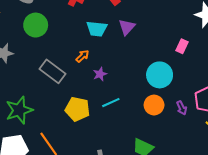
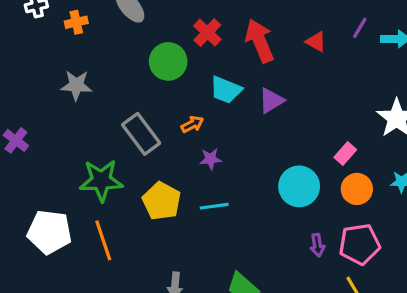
green circle: (36, 25) -> (168, 61), moved
orange circle: (154, 105) -> (357, 189), moved
green star: (19, 110) -> (101, 180), moved

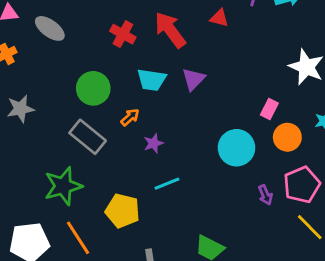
green circle: (168, 61) -> (93, 88), moved
yellow pentagon: (162, 201) -> (123, 211), moved

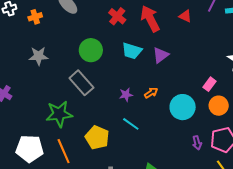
orange arrow: (130, 117) -> (151, 93), moved
cyan line: (167, 184) -> (131, 124), turned 48

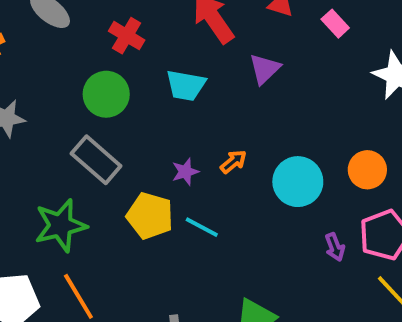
red cross: (117, 16) -> (127, 36), moved
purple triangle: (161, 55) -> (265, 69), moved
pink rectangle: (210, 84) -> (335, 24), moved, turned -72
yellow pentagon: (97, 138) -> (150, 216), moved

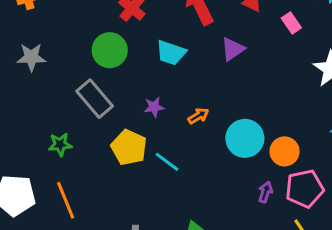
orange circle: (367, 170) -> (285, 151), moved
purple star: (185, 172) -> (154, 107), moved
green star: (61, 225) -> (60, 144), size x0.6
purple arrow: (335, 247) -> (265, 192), turned -150

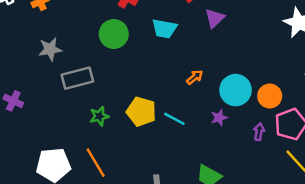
gray rectangle: (95, 99) -> (77, 78), moved, turned -56
purple star: (154, 107) -> (219, 118), moved
green star: (60, 144) -> (99, 116), moved

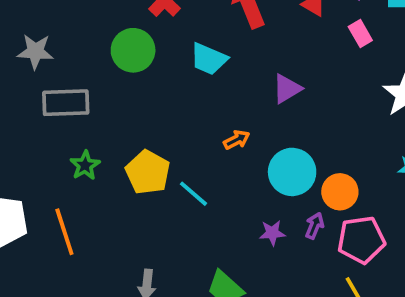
purple triangle: (215, 18) -> (287, 89), moved
green star: (99, 116) -> (85, 165), turned -30
purple star: (219, 118) -> (272, 233), moved
purple arrow: (259, 132) -> (315, 226), moved

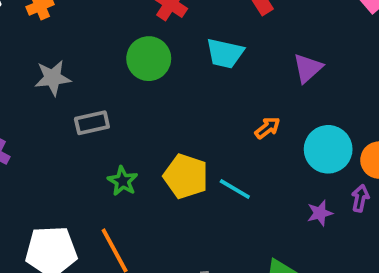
gray rectangle: (66, 103) -> (92, 123), size x0.7

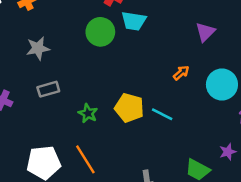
cyan trapezoid: (225, 53) -> (134, 21), moved
gray rectangle: (92, 123) -> (48, 89), moved
purple star: (320, 213) -> (228, 152), moved

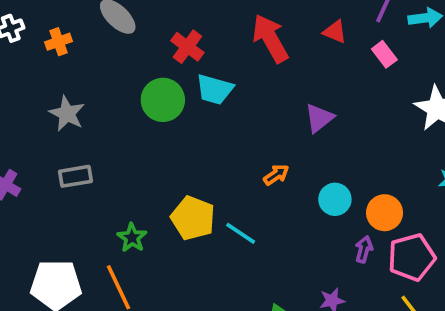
gray star: (38, 48) -> (67, 114), turned 30
cyan circle: (222, 85) -> (335, 199), size x0.7
green star: (88, 113) -> (132, 238), moved

